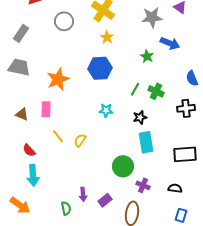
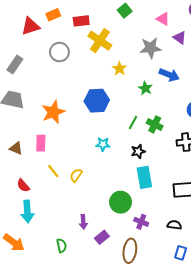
yellow star: (107, 37) -> (119, 69), moved
purple arrow: (83, 194) -> (83, 222), moved

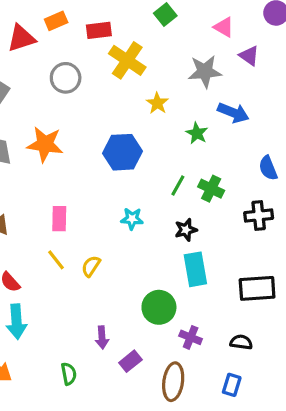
orange star: (53, 112) -> (45, 144), moved, turned 30
pink rectangle: (41, 143) -> (59, 219), moved
blue rectangle: (181, 253) -> (232, 385), moved

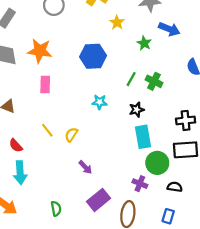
black cross: (259, 216) -> (186, 120), moved
pink rectangle: (59, 219) -> (45, 85), moved
green circle: (159, 307) -> (157, 163), moved
purple arrow: (102, 337) -> (85, 167), moved, turned -40
purple rectangle: (130, 361) -> (98, 200), size x1.5

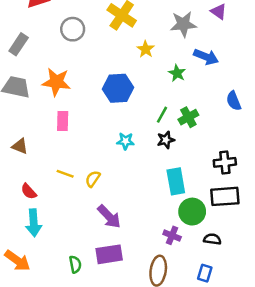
green cross: (154, 81) -> (188, 117), turned 35
black star: (137, 110) -> (166, 140), moved
yellow line: (47, 130) -> (65, 174), turned -32
purple arrow: (85, 167) -> (109, 217), size x1.5
purple rectangle: (98, 200) -> (109, 254), moved, turned 30

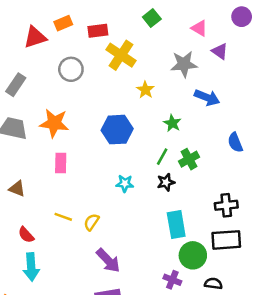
green star: (177, 73) -> (172, 123), moved

